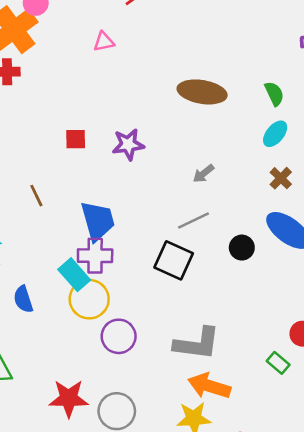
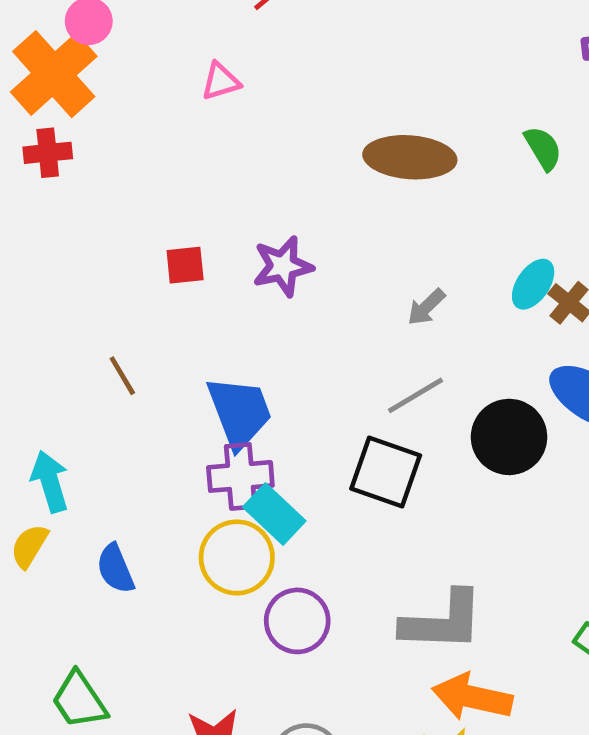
cyan ellipse: (275, 134) -> (533, 284), moved
black circle: (242, 248) -> (509, 437), size x1.6
cyan rectangle: (74, 275) -> (274, 514), moved

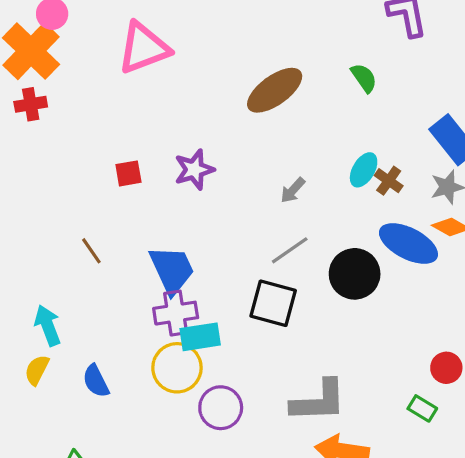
pink triangle: (221, 81) -> (144, 48), size x2.0
brown ellipse: (410, 157) -> (275, 90), turned -36
cyan rectangle: (274, 514) -> (200, 337), turned -48

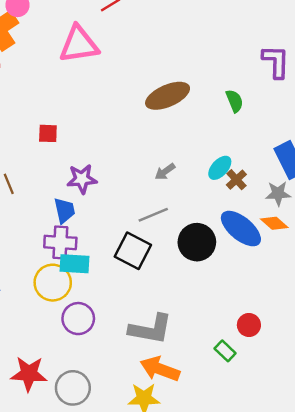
purple star: (194, 170) -> (82, 179), moved
blue trapezoid: (172, 270) -> (64, 210), size x0.7

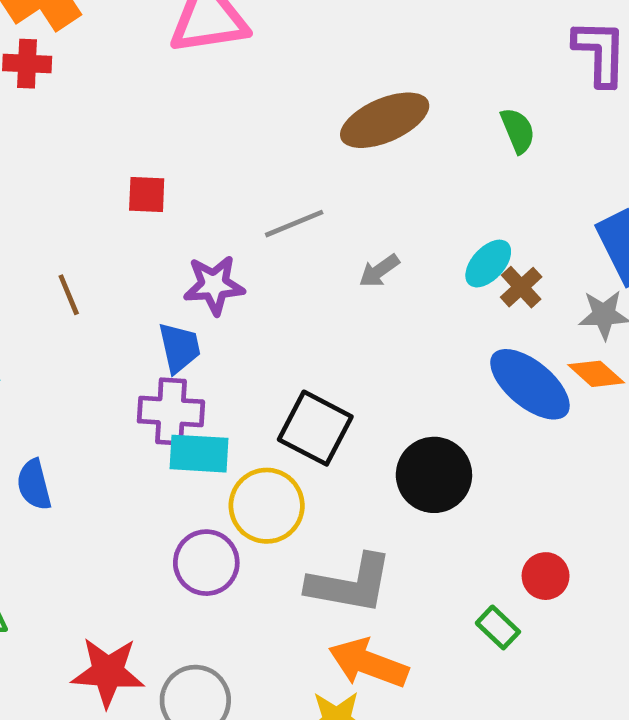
gray line: (153, 215) -> (294, 224), moved
black circle: (197, 242) -> (434, 475), moved
yellow circle: (53, 283) -> (267, 506), moved

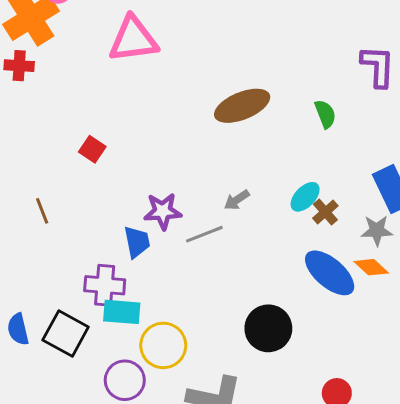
red square: (147, 195) -> (92, 149), turned 30
gray line: (294, 224) -> (204, 234), moved
purple star: (214, 285) -> (163, 211), moved
blue trapezoid: (179, 348) -> (137, 242), moved
black square: (315, 428) -> (66, 333), moved

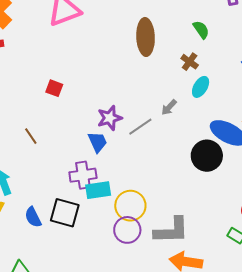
brown ellipse: (242, 106) -> (146, 37), turned -57
gray arrow: (237, 200) -> (169, 107), moved
brown cross: (325, 212) -> (190, 62), moved
black circle: (268, 328) -> (207, 156), moved
purple circle: (125, 380) -> (127, 230), moved

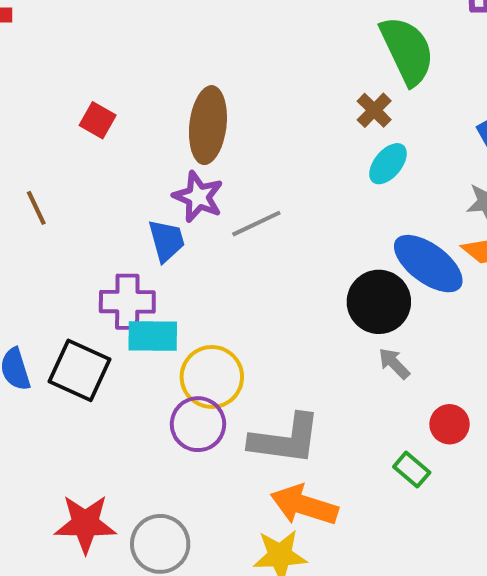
green semicircle: (201, 30) -> (407, 51), size x1.8
brown ellipse: (146, 37) -> (208, 125), moved
gray arrow: (169, 107) -> (394, 363), moved, turned 84
purple star: (110, 118) -> (198, 197), turned 30

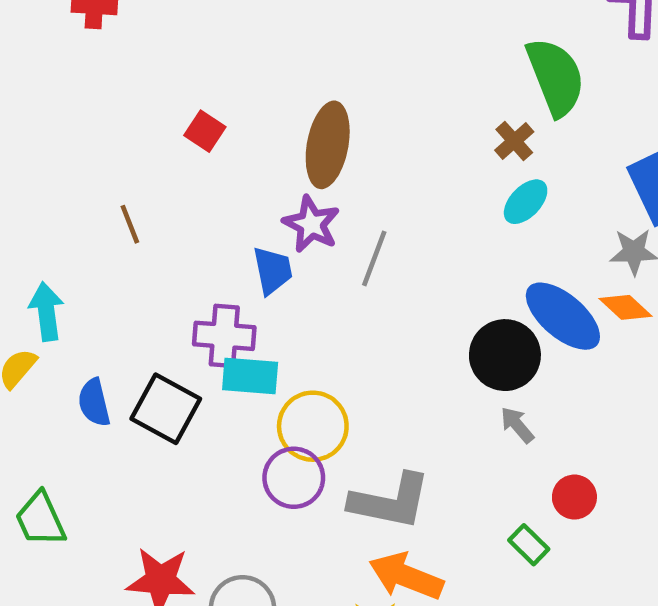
gray line: (256, 224) -> (374, 258), turned -48

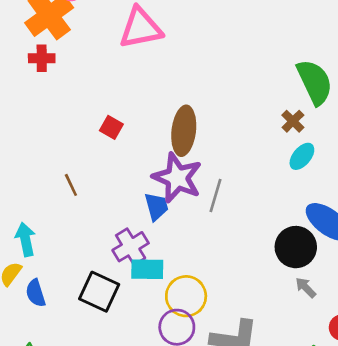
purple star: (311, 224) -> (177, 178), size x1.5
purple cross: (224, 336) -> (131, 247), turned -32
blue semicircle: (94, 403) -> (36, 293), moved

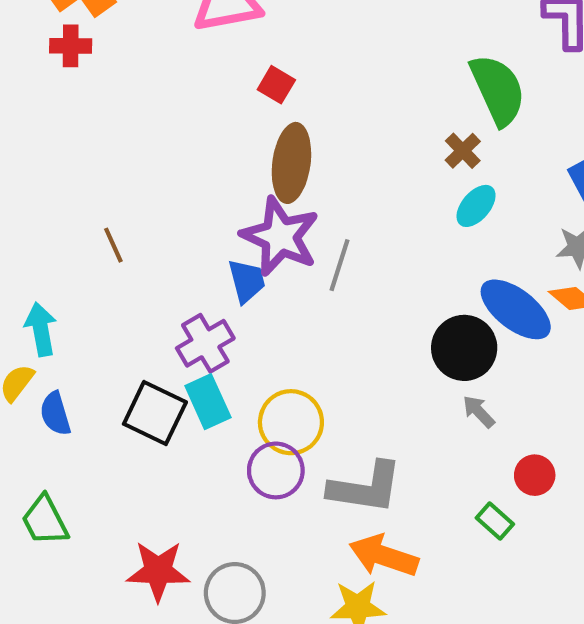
red square: (111, 127) -> (276, 85), moved
cyan rectangle: (147, 269) -> (208, 402), moved, turned 64

